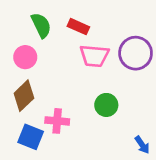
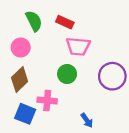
purple circle: (136, 53) -> (112, 76), moved
green circle: (106, 105) -> (67, 74), moved
blue arrow: (142, 145) -> (87, 120), moved

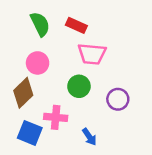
pink circle: (21, 47) -> (38, 63), moved
purple circle: (112, 76) -> (118, 99), moved, size x0.7
blue arrow: (87, 120) -> (89, 137), moved

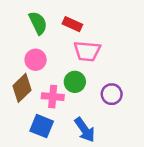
pink cross: (56, 117) -> (53, 97), moved
blue square: (30, 133) -> (42, 126), moved
blue arrow: (89, 137) -> (85, 130), size x1.5

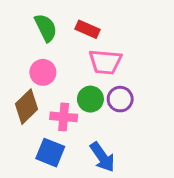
purple circle: (112, 94) -> (120, 99), moved

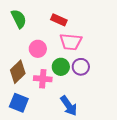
green semicircle: (46, 28) -> (19, 19), moved
pink circle: (43, 72) -> (38, 49), moved
blue square: (50, 153) -> (19, 103), moved

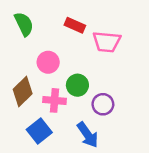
pink trapezoid: (71, 42) -> (107, 42), moved
purple circle: (81, 67) -> (103, 104), moved
blue square: (19, 103) -> (39, 131), moved, turned 30

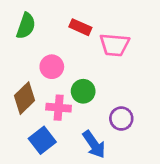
green semicircle: (24, 24) -> (26, 26), turned 45
purple circle: (103, 104) -> (121, 119), moved

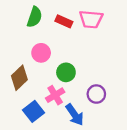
green semicircle: (26, 26) -> (35, 17), moved
pink trapezoid: (114, 45) -> (91, 19), moved
pink cross: (59, 108) -> (55, 95), moved, turned -36

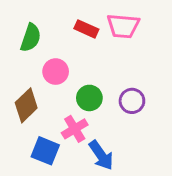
green semicircle: (35, 17) -> (31, 38), moved
purple circle: (96, 94) -> (132, 101), moved
blue square: (33, 111) -> (45, 151), turned -30

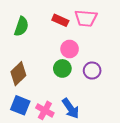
pink circle: (56, 72) -> (70, 49), moved
pink cross: (75, 129) -> (45, 110), moved, turned -30
blue square: (45, 151) -> (20, 105), moved

